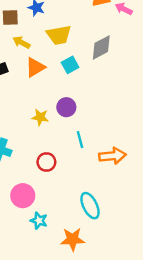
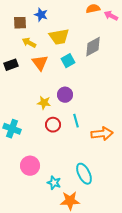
orange triangle: (35, 67) -> (40, 63), turned -36
red circle: (46, 162) -> (53, 125), moved
cyan star: (39, 221) -> (54, 183), moved

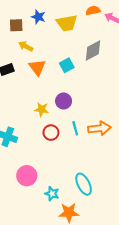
yellow trapezoid: (59, 37) -> (67, 23), moved
orange arrow: (102, 134) -> (99, 128), moved

